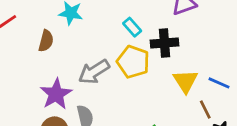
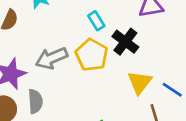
black cross: (165, 43) -> (125, 42), turned 32

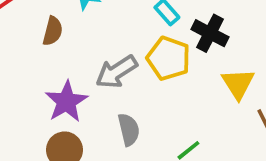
gray semicircle: (35, 101) -> (129, 129), moved

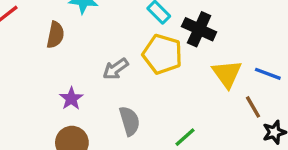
gray arrow: (116, 72) -> (116, 69), size x0.7
purple star: (66, 102) -> (71, 98), size x0.6

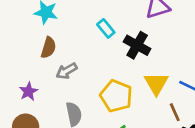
brown semicircle: (55, 35) -> (48, 48), moved
yellow pentagon: (162, 54) -> (116, 96), moved

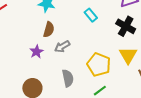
black cross: (137, 45) -> (126, 26), moved
purple star: (28, 91) -> (37, 52), moved

